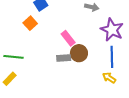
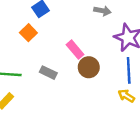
gray rectangle: (64, 58) -> (48, 73), moved, turned 32

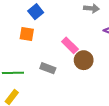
orange square: (28, 33) -> (27, 34), turned -32

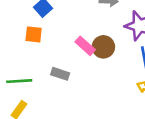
brown circle: (84, 60) -> (103, 47), moved

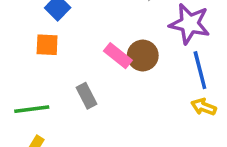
gray rectangle: (60, 74) -> (87, 96), turned 48

